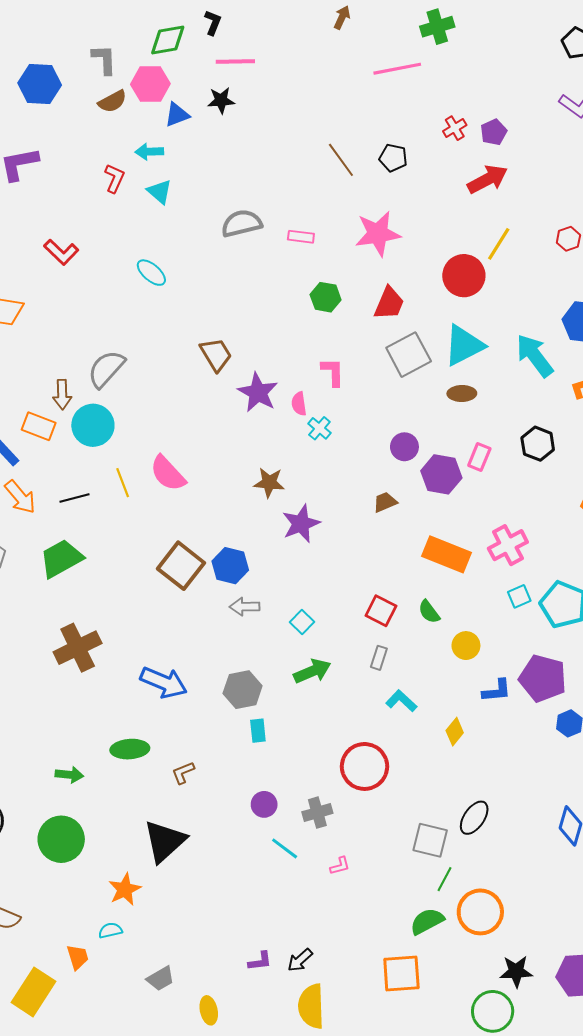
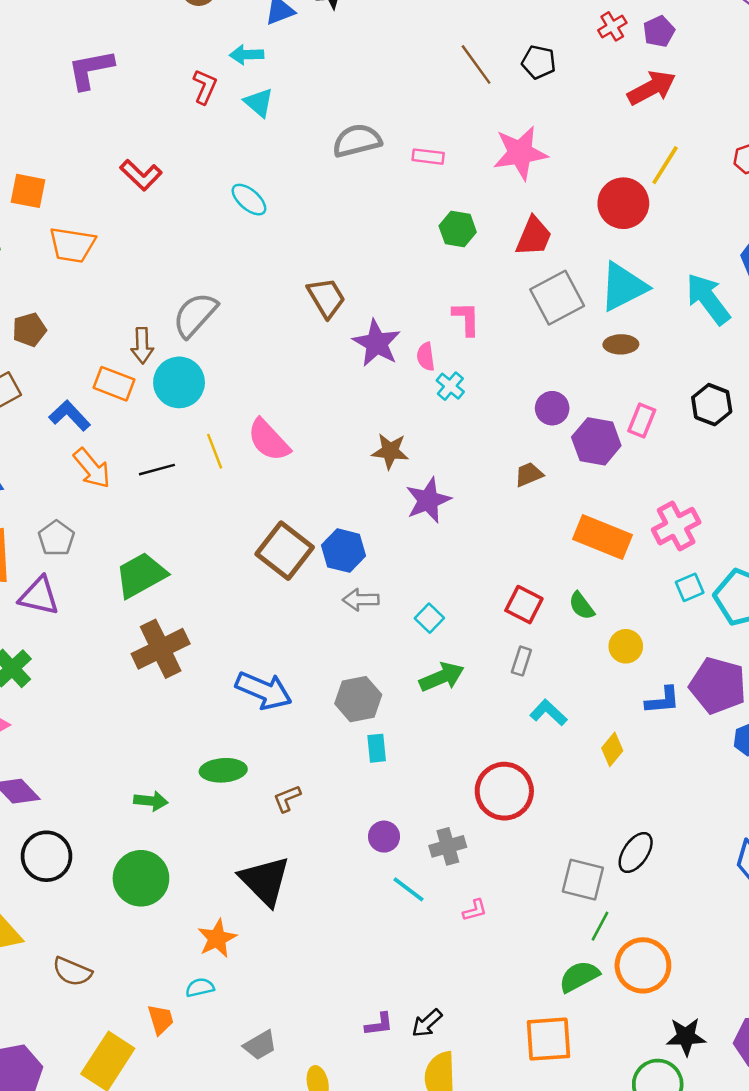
green trapezoid: (61, 558) -> (141, 575), moved
black triangle: (165, 841) -> (265, 881), turned -33

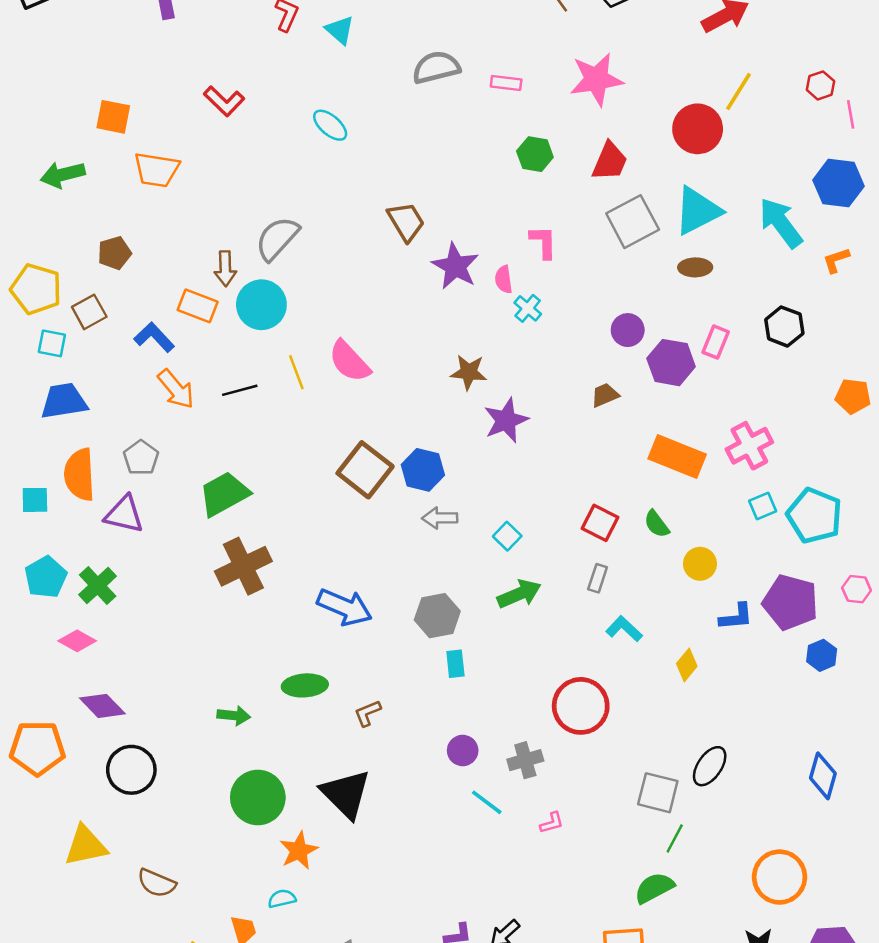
green circle: (141, 878) -> (258, 797), moved
orange circle: (643, 965) -> (780, 877), moved

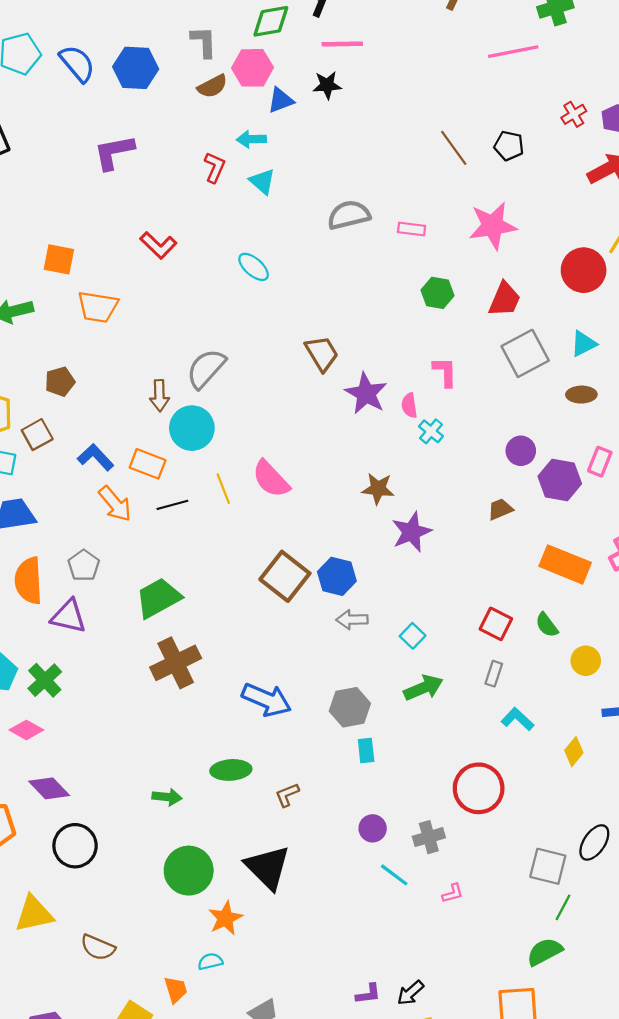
cyan triangle: (698, 211) -> (584, 344), size x0.6
orange rectangle: (198, 306) -> (148, 464), moved

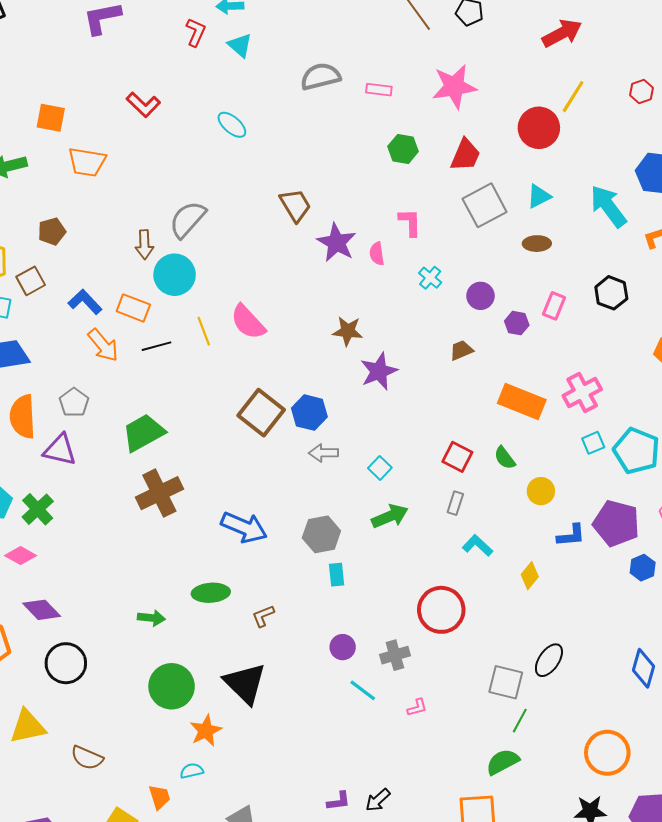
cyan cross: (431, 431) -> (430, 278), moved
purple hexagon: (560, 480) -> (517, 323), size x0.6

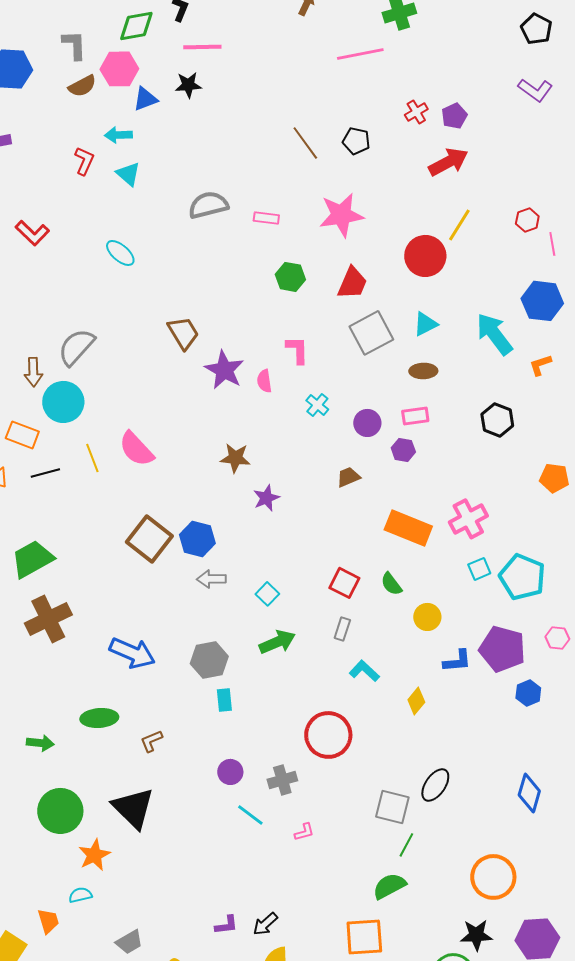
pink rectangle: (554, 306) -> (415, 416), moved, turned 60
purple star: (379, 371) -> (266, 498), size x0.7

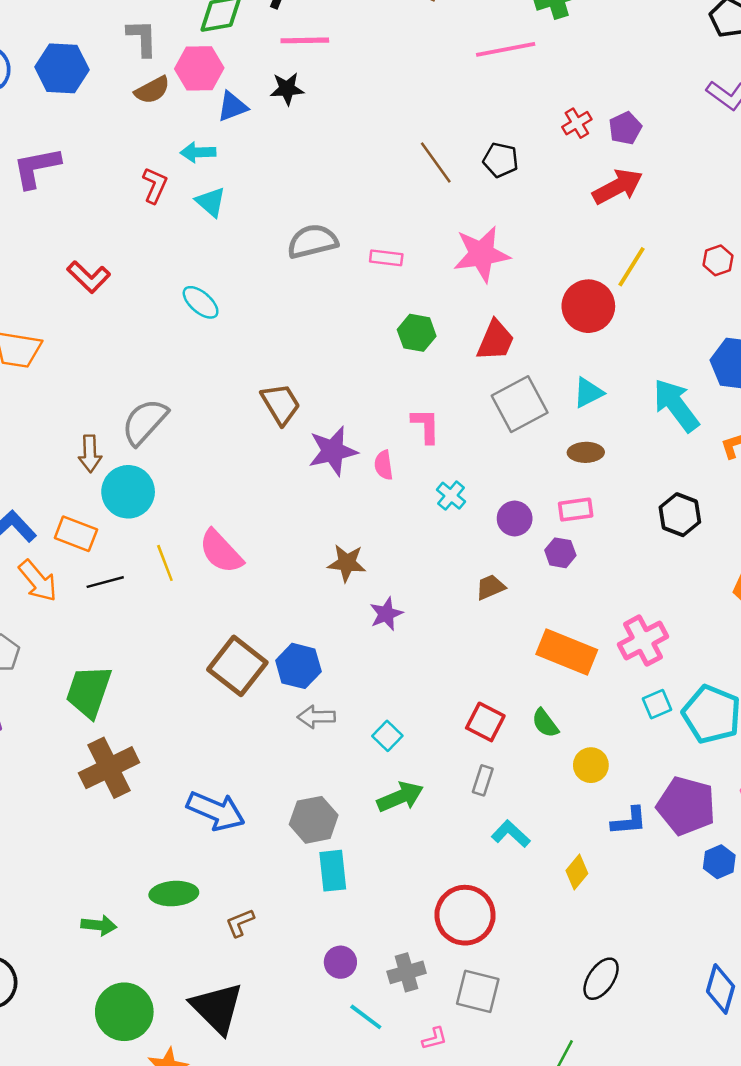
purple star: (224, 370) -> (333, 451), turned 30
green trapezoid: (32, 559) -> (89, 691), turned -42
cyan rectangle: (224, 700) -> (333, 871), size x1.4
gray square: (392, 807) -> (478, 991), moved

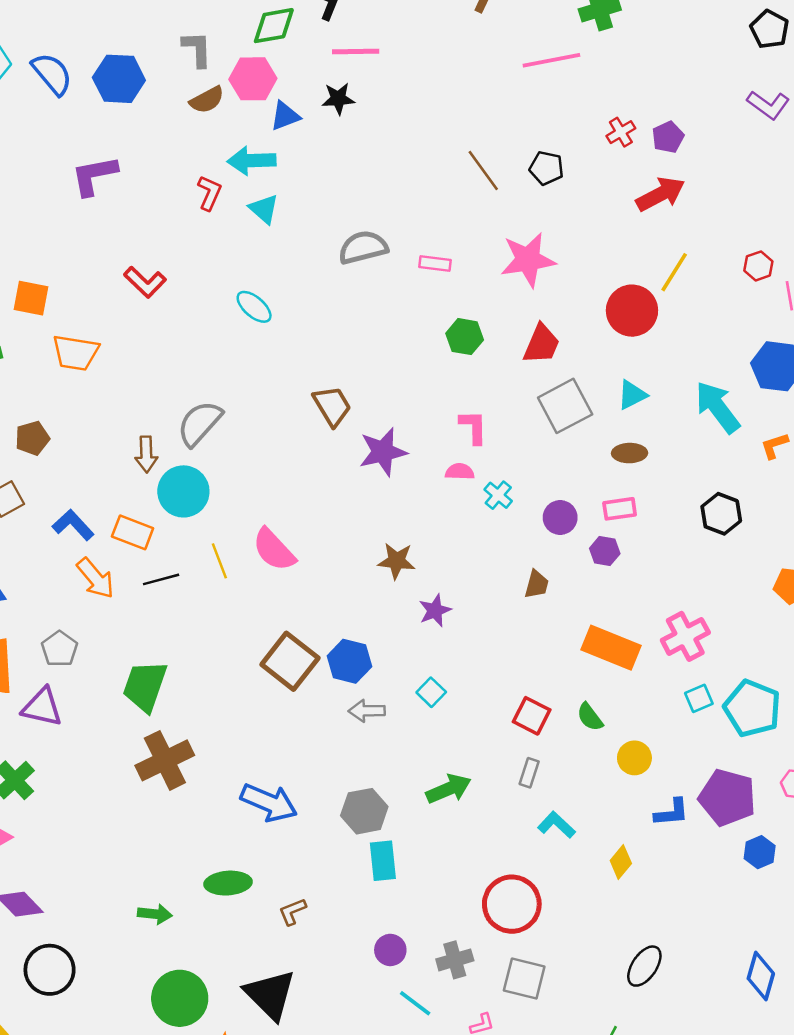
cyan arrow: (198, 152) -> (252, 161), size x1.4
pink semicircle: (384, 465) -> (460, 472), moved, turned 100
brown trapezoid: (490, 587) -> (537, 584), turned 128
cyan square: (387, 736) -> (431, 692), moved

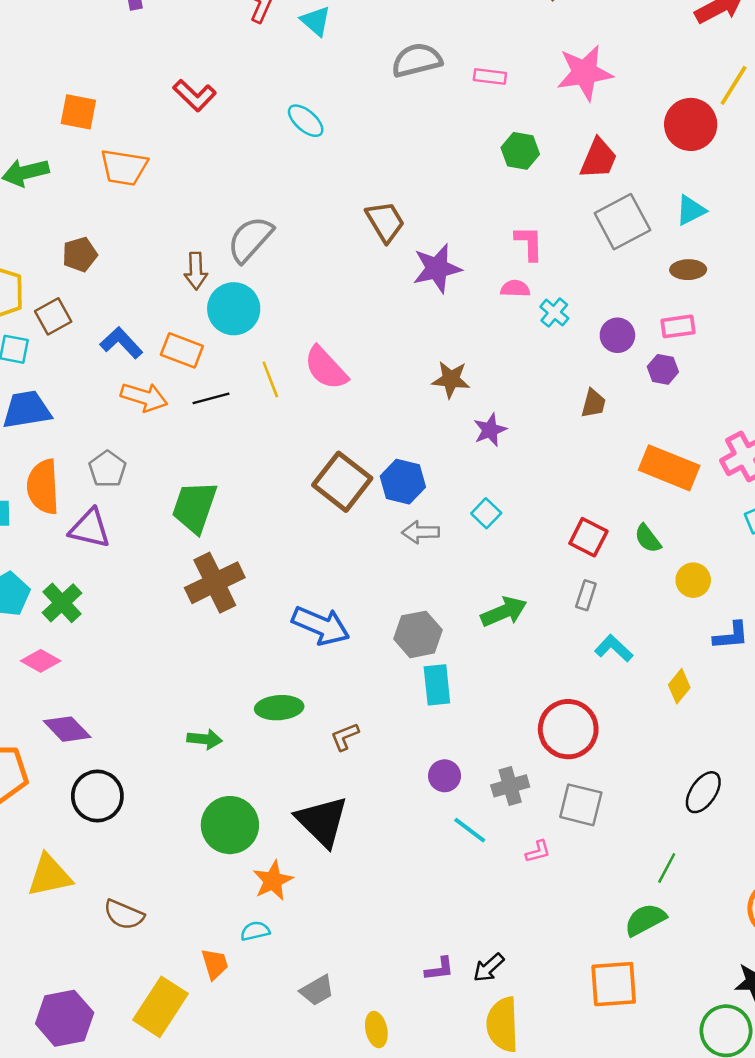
orange arrow: (95, 578) -> (144, 397), turned -33

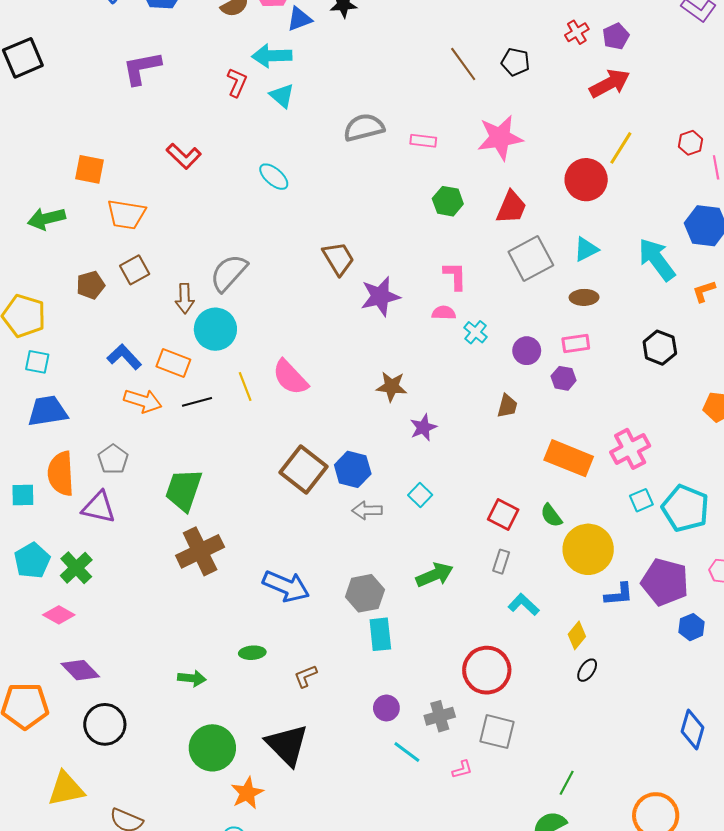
brown square: (53, 316) -> (135, 270), moved
yellow circle: (693, 580) -> (588, 549), size x1.8
green ellipse: (279, 708) -> (252, 653), size x0.7
black ellipse: (703, 792) -> (587, 670), moved, size x0.7

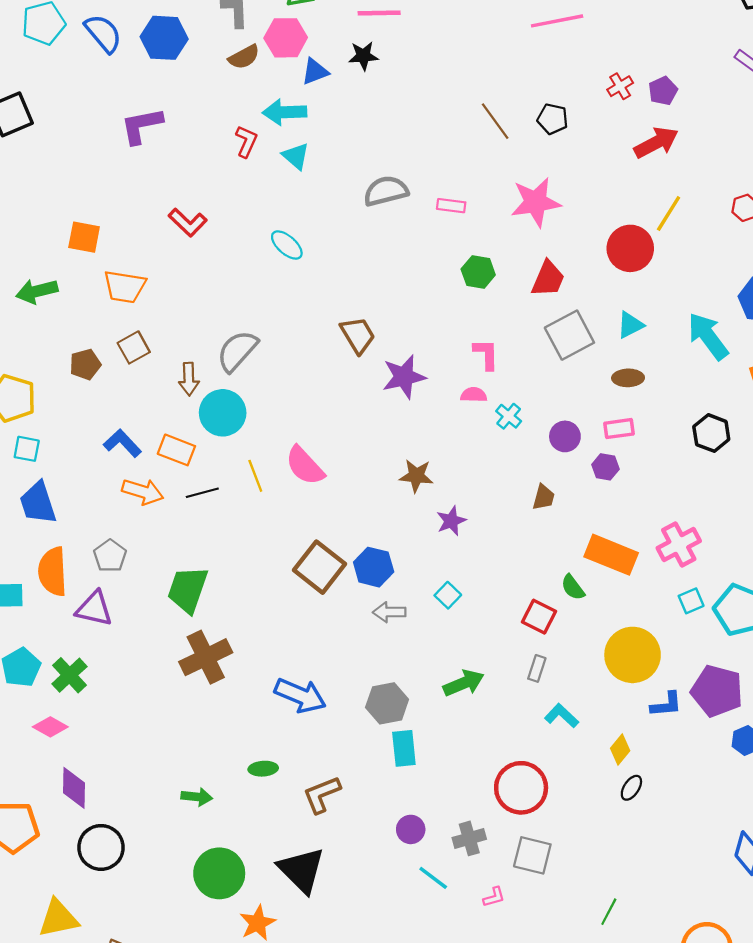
blue trapezoid: (48, 411) -> (38, 503), turned -99
green semicircle: (551, 516) -> (573, 587), moved
purple diamond: (80, 670) -> (74, 788), turned 45
brown L-shape: (306, 676) -> (322, 795), size x1.5

